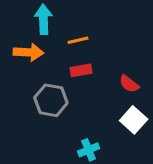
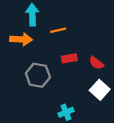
red rectangle: (81, 70) -> (69, 58), moved

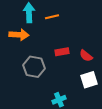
orange line: (58, 30) -> (52, 17), moved
white square: (100, 90) -> (89, 80), turned 30

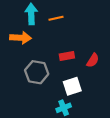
red semicircle: (86, 56) -> (93, 60), turned -96
white square: (89, 80) -> (72, 86), moved

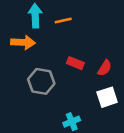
red rectangle: (67, 56) -> (75, 63), turned 32
white square: (72, 86) -> (107, 97), moved

